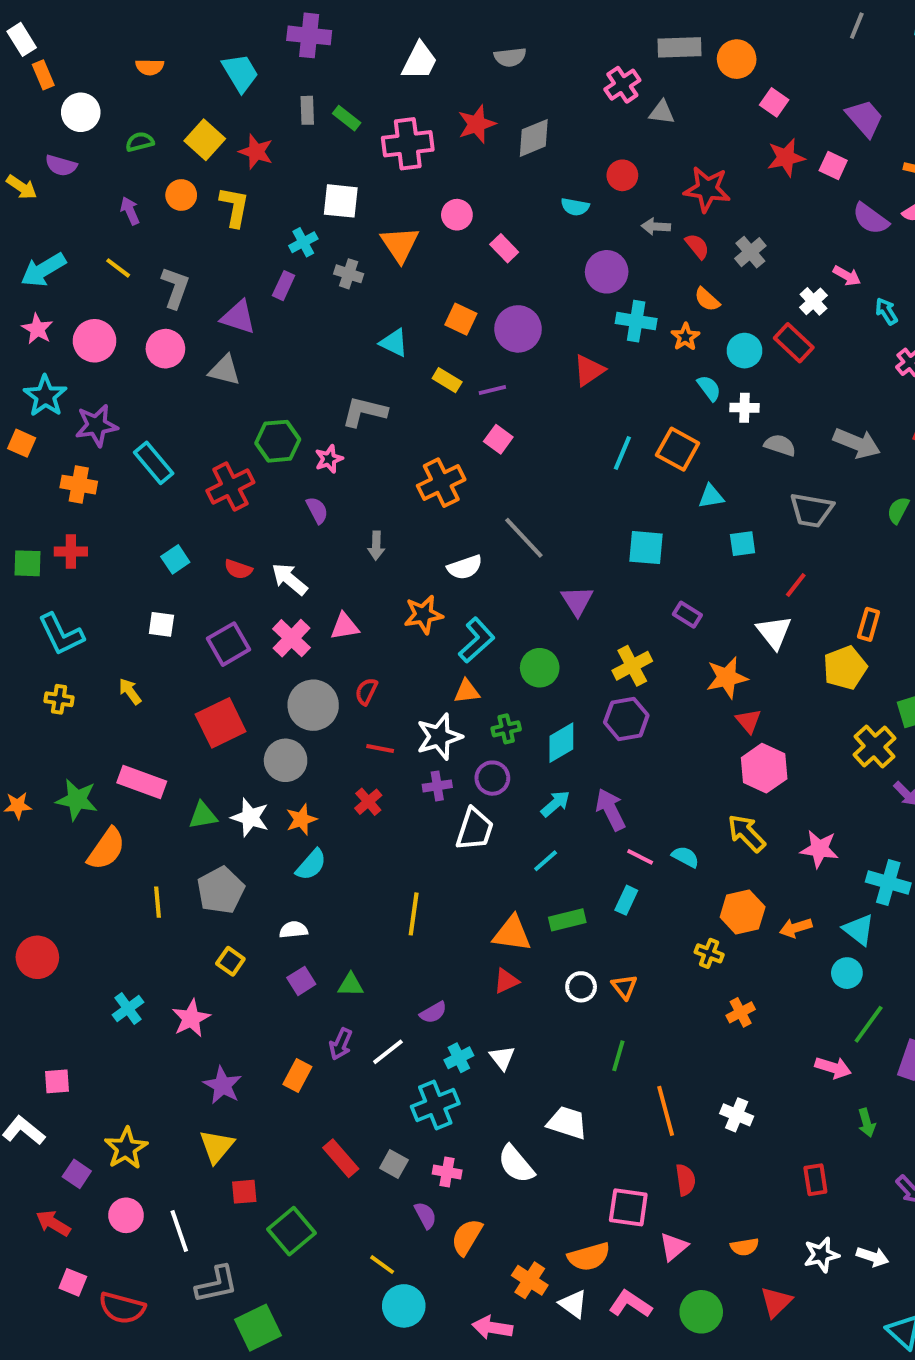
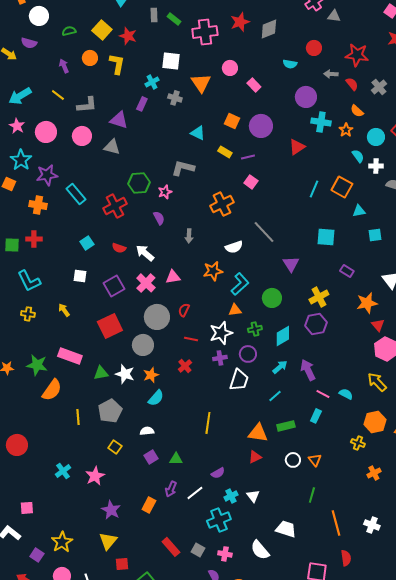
gray L-shape: (175, 288) -> (87, 105), turned 65

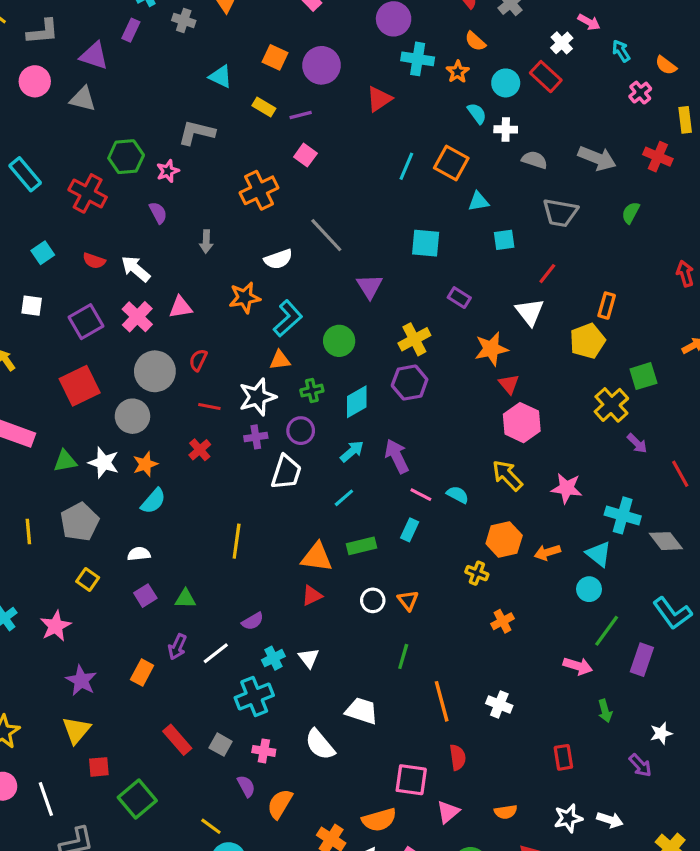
red cross: (115, 206) -> (88, 193), turned -35

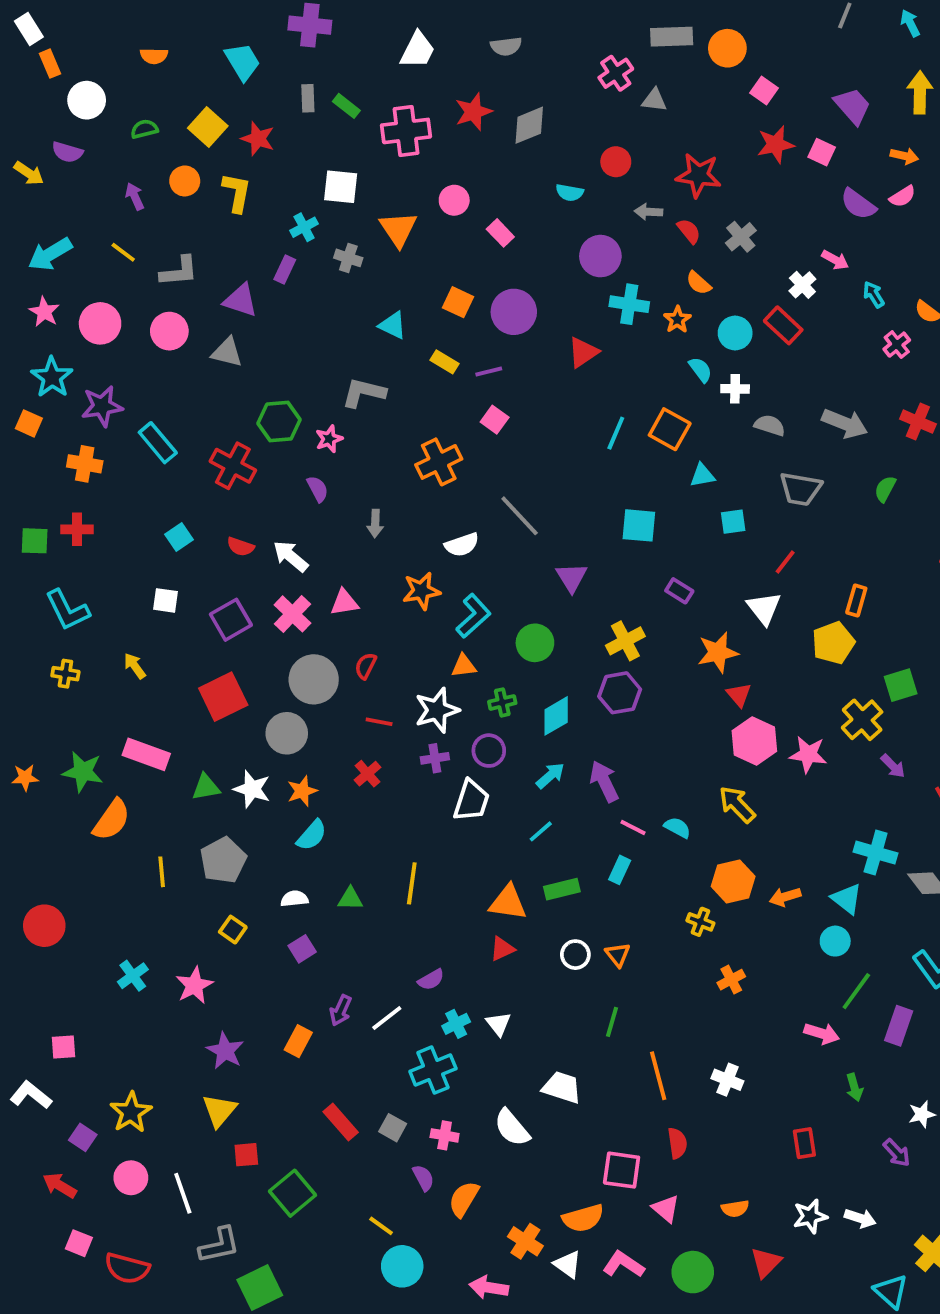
pink star: (567, 488) -> (808, 754), moved
green triangle: (185, 599) -> (350, 899), moved
pink triangle: (448, 812) -> (666, 1209), turned -40

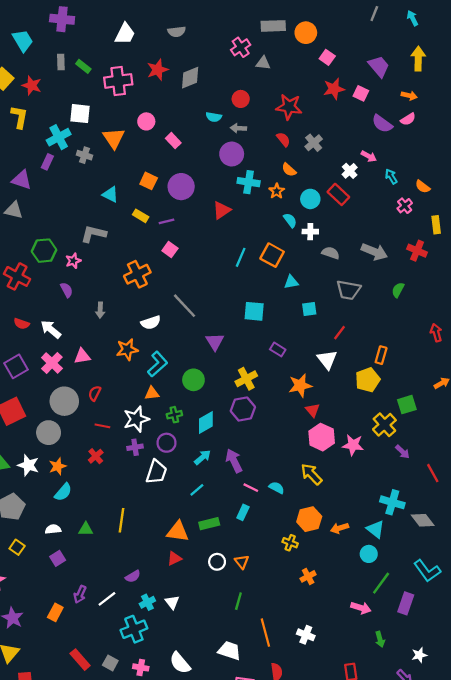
gray arrow: (648, 212) -> (238, 128), moved
cyan cross: (304, 227) -> (59, 137), size x1.5
white trapezoid: (562, 1087) -> (229, 651), moved

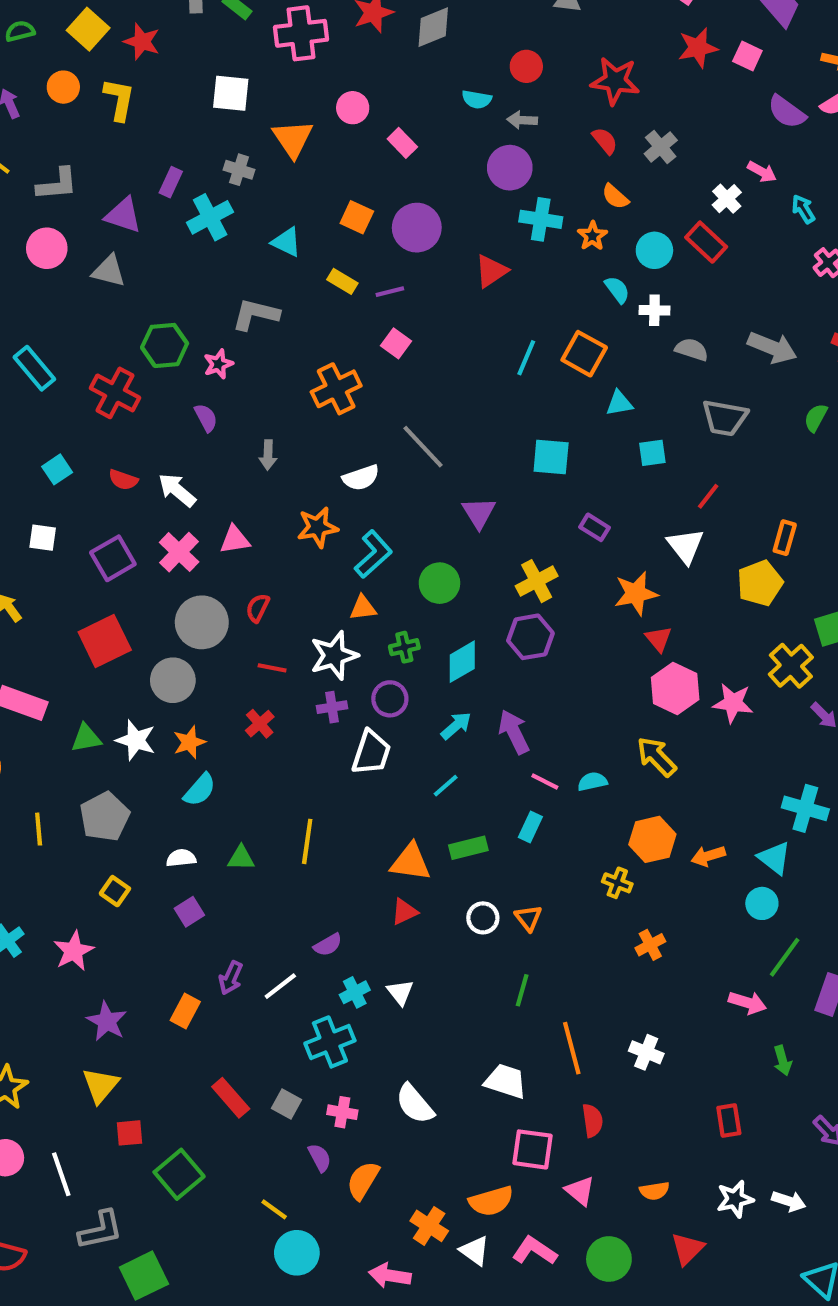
cyan cross: (59, 137) -> (210, 217), moved
cyan semicircle: (277, 488) -> (592, 782), turned -40

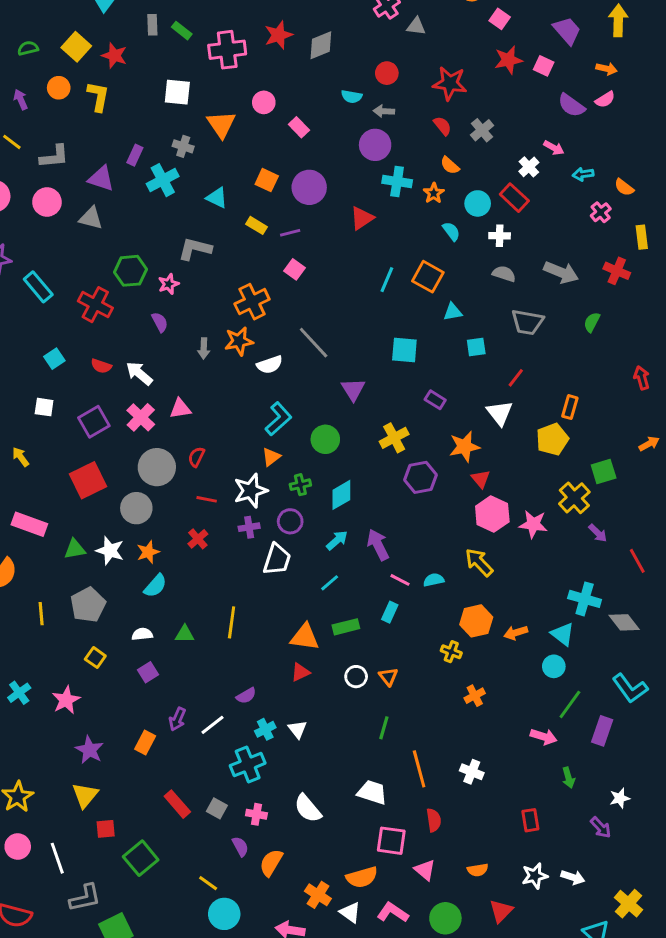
cyan arrow: (803, 209) -> (583, 174), turned -66
white cross: (654, 310) -> (500, 236), moved
orange star: (318, 527) -> (239, 341), moved
orange triangle: (363, 608) -> (271, 457), turned -30
purple hexagon: (530, 637) -> (421, 477), moved

